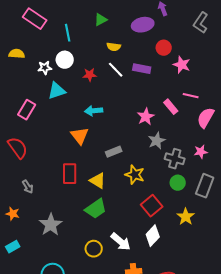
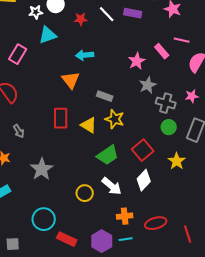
gray rectangle: (114, 152) -> (105, 96), turned 42
yellow star: (135, 175) -> (115, 119), moved
green trapezoid: (96, 209) -> (108, 155), moved

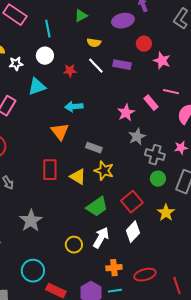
white star: (36, 12) -> (16, 64), moved
white arrow: (112, 186) -> (101, 238), turned -100

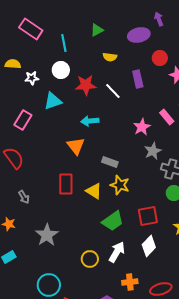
purple rectangle: (122, 65) -> (138, 79), turned 66
white line: (96, 66) -> (113, 91), moved
red star: (70, 71) -> (86, 85), size x1.5
red square: (132, 202) -> (148, 216), turned 30

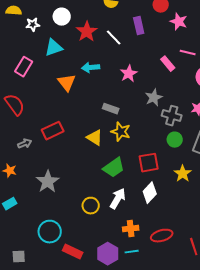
red star: (86, 85) -> (87, 32), turned -30
pink star: (142, 127) -> (129, 74), moved
orange triangle: (76, 146) -> (67, 83), moved
red rectangle: (66, 184) -> (53, 131), moved, turned 65
gray arrow: (24, 197) -> (25, 144), turned -80

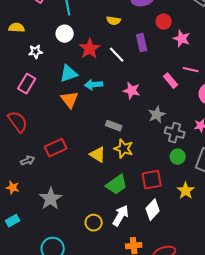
white star: (33, 25) -> (36, 52), moved
cyan triangle: (54, 48) -> (69, 74), moved
pink star: (129, 74) -> (132, 91), turned -30

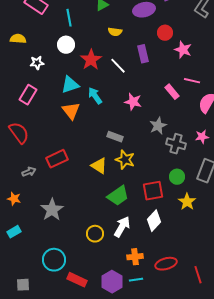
cyan arrow: (94, 85) -> (95, 96), turned 60
green circle: (178, 157) -> (177, 177), moved

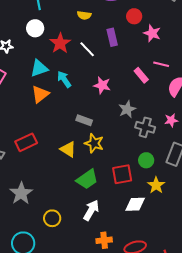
orange triangle: (71, 111) -> (40, 94), turned 30
white diamond: (154, 221) -> (135, 204), moved, turned 45
yellow circle: (95, 234) -> (52, 218), moved

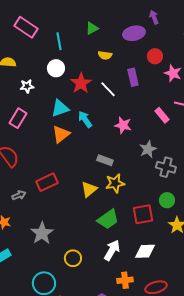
yellow star: (94, 143) -> (115, 183), turned -30
yellow triangle: (68, 149) -> (89, 189), turned 48
white diamond: (135, 204) -> (145, 251), moved

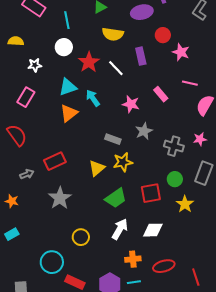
yellow semicircle: (105, 55) -> (113, 34), size x1.5
pink rectangle: (162, 115) -> (161, 94), moved
gray star: (148, 149) -> (144, 131), moved
gray star: (42, 233) -> (60, 198), moved

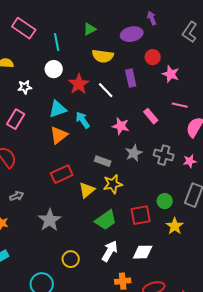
gray cross: (174, 146) -> (164, 155), moved
red rectangle: (55, 161) -> (62, 174), moved

